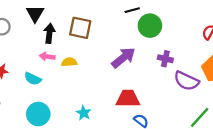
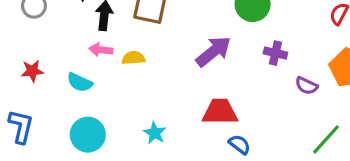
purple semicircle: (186, 81) -> (306, 86), size x0.6

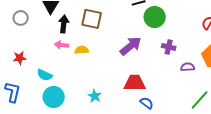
cyan semicircle: (80, 82) -> (45, 75), moved
purple semicircle: (306, 86) -> (188, 67), turned 152

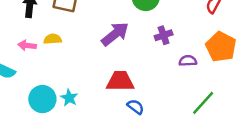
pink arrow: (62, 45) -> (27, 45), moved
purple cross: (169, 47) -> (164, 35), turned -32
cyan circle: (54, 97) -> (42, 99), moved

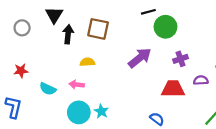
pink arrow: (27, 45) -> (77, 85), moved
red trapezoid: (120, 81) -> (173, 89), moved

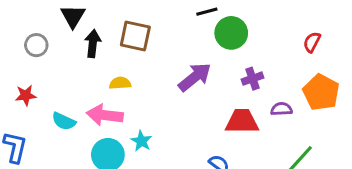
gray circle: (22, 28) -> (36, 45), moved
pink arrow: (77, 85) -> (105, 115), size x1.6
cyan star: (101, 111) -> (141, 141), moved

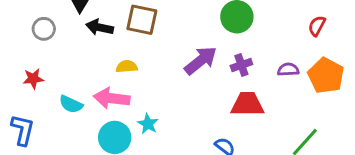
black arrow: (93, 44) -> (100, 27), turned -84
purple cross: (253, 79) -> (241, 65), moved
purple semicircle: (281, 109) -> (288, 70), moved

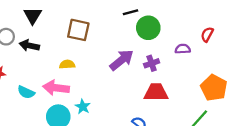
black arrow: (100, 27) -> (29, 46), moved
purple semicircle: (288, 70) -> (183, 49), moved
orange pentagon: (326, 76) -> (214, 88), moved

